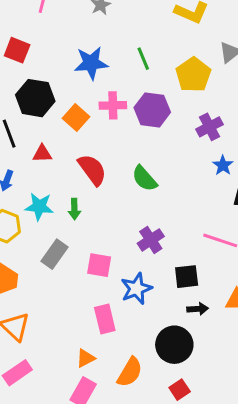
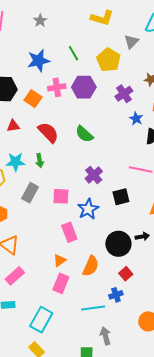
black arrow: (198, 309) -> (142, 236), moved

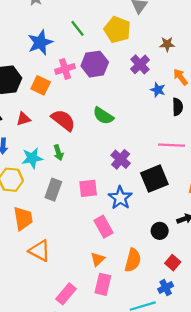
black square: (121, 197) -> (154, 179), size x1.4
black circle: (118, 244) -> (160, 231), size x0.6
pink rectangle: (15, 276) -> (66, 294), moved

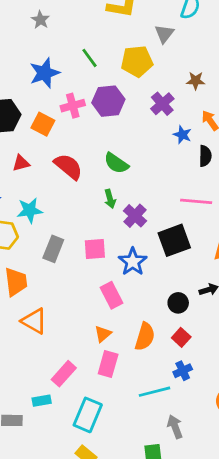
yellow pentagon: (117, 30) -> (137, 61), turned -30
green arrow: (58, 153) -> (110, 199), moved
red square: (173, 263) -> (181, 337), moved

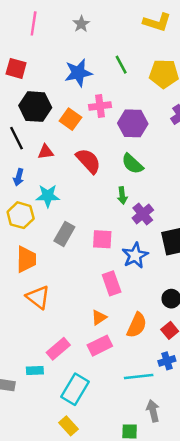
purple hexagon: (108, 101) -> (133, 123), moved
pink rectangle: (108, 364) -> (100, 346), turned 40

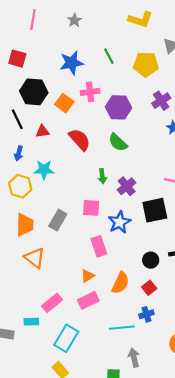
green arrow: (122, 195) -> (102, 176), moved
gray rectangle: (64, 234) -> (58, 220), moved

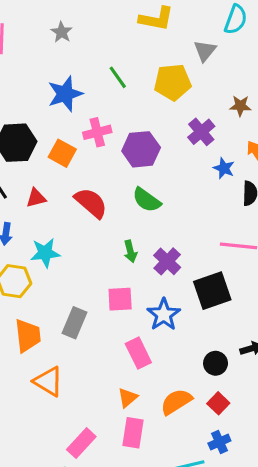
orange semicircle: (120, 283) -> (176, 402), turned -140
pink rectangle: (88, 300) -> (133, 433), turned -48

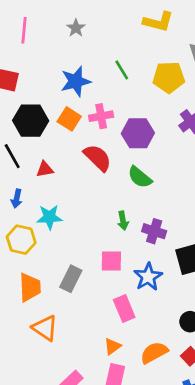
orange square: (62, 153) -> (69, 119), moved
red semicircle: (91, 203) -> (98, 158), moved
purple cross: (167, 261) -> (154, 231), turned -30

